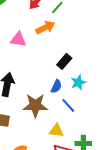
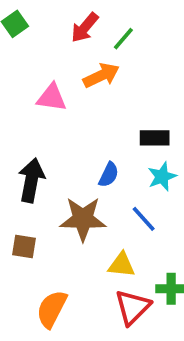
black rectangle: (64, 61) -> (155, 138), moved, turned 49
blue semicircle: (56, 86) -> (109, 175), moved

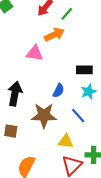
pink triangle: (52, 97) -> (35, 53), moved

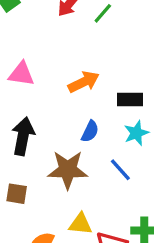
orange arrow: (54, 35) -> (84, 82), moved
pink triangle: (35, 53) -> (21, 74), moved
yellow triangle: (66, 141) -> (80, 224), moved

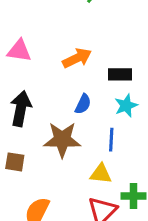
blue line: (120, 170) -> (111, 140), turned 45
yellow triangle: (80, 224) -> (101, 174), moved

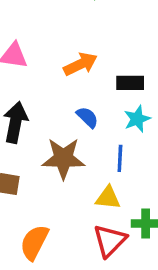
blue semicircle: (83, 104) -> (87, 117), turned -72

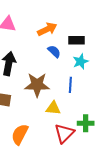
blue semicircle: (87, 117) -> (54, 51), moved
yellow triangle: (108, 198) -> (53, 108), moved

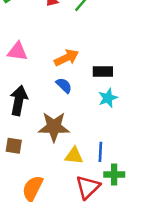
blue semicircle: (54, 51) -> (64, 85), moved
blue line: (70, 85) -> (100, 152), moved

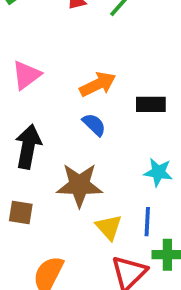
pink triangle: (17, 52) -> (26, 75), turned -45
cyan star: (108, 98) -> (158, 172), moved, turned 30
yellow triangle: (74, 156) -> (109, 227), turned 42

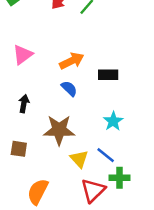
black arrow: (28, 147) -> (24, 104), size x0.6
cyan star: (158, 172) -> (113, 121), turned 30
blue line: (147, 222) -> (106, 155), turned -54

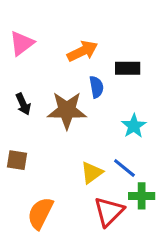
blue semicircle: (69, 89) -> (96, 87), moved, turned 36
black arrow: (24, 104) -> (23, 104), turned 144
brown star: (59, 130) -> (67, 110), moved
yellow triangle: (79, 159) -> (92, 173), turned 36

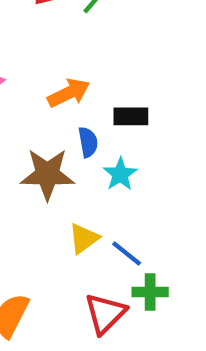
cyan star: (134, 126) -> (120, 174), moved
yellow triangle: (92, 173) -> (84, 238), moved

